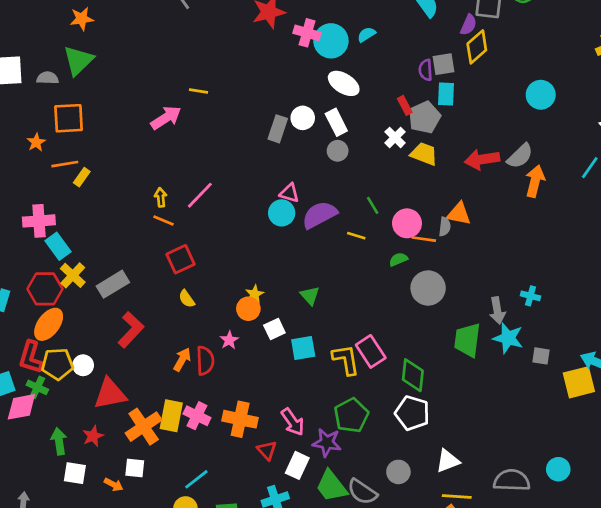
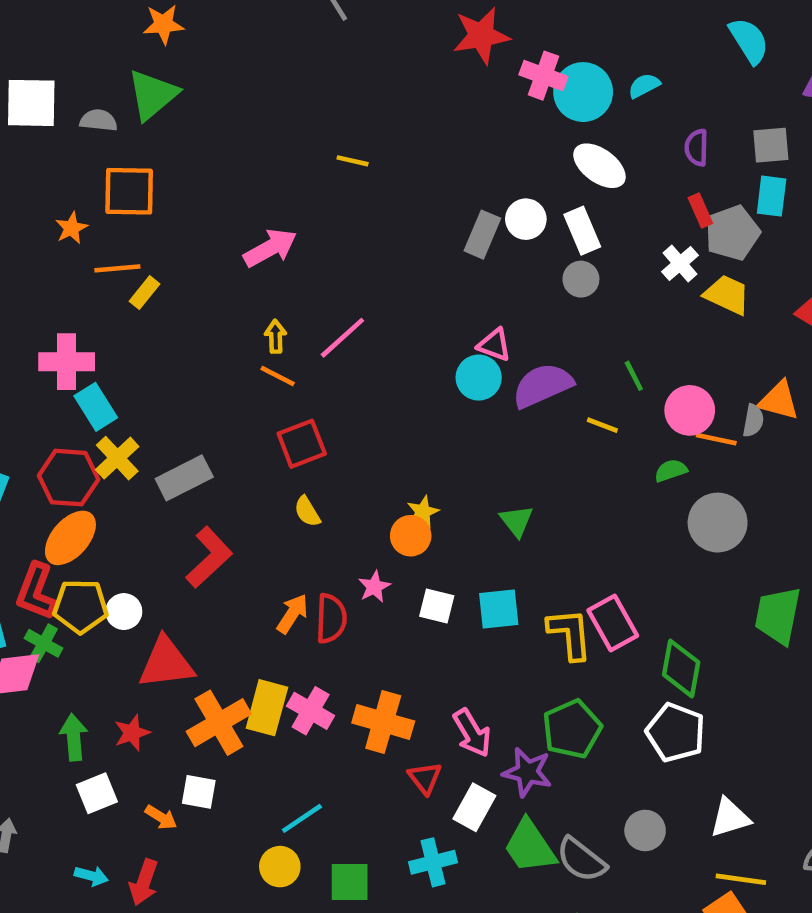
purple semicircle: (426, 70) -> (697, 148), moved
pink arrow: (166, 118) -> (270, 248), moved
white square: (274, 329) -> (437, 606), moved, turned 35
white square: (75, 473) -> (97, 793), turned -35

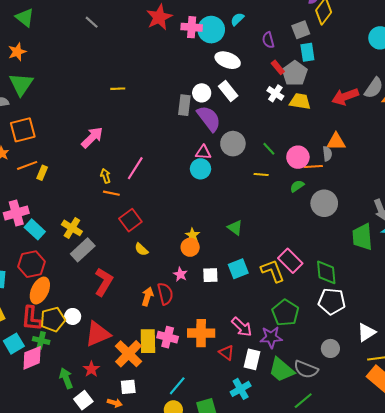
gray circle: (581, 279) -> (233, 144), moved, size x1.5
purple semicircle: (542, 385) -> (209, 118), moved, turned 92
yellow cross: (117, 458) -> (72, 228), moved

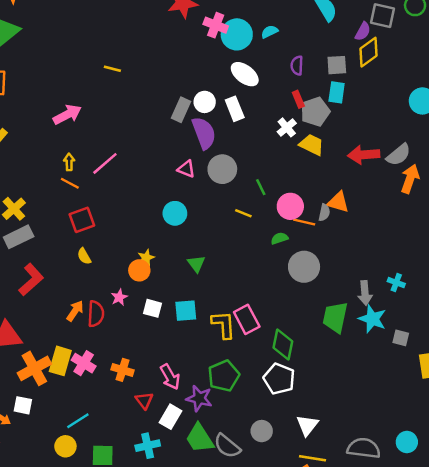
cyan circle: (201, 169) -> (175, 213), moved
white triangle: (366, 332) -> (307, 425), turned -36
orange cross: (201, 333) -> (122, 370), size x0.7

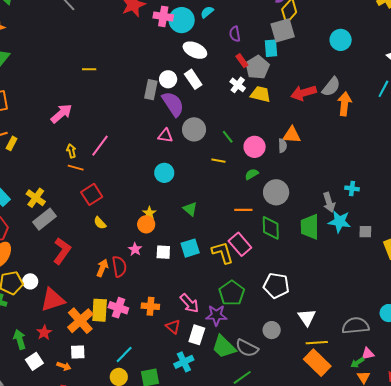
gray square: (337, 65) -> (283, 30), moved, size x1.4
orange line: (304, 222) -> (243, 210), moved
green diamond: (283, 345) -> (271, 228), moved

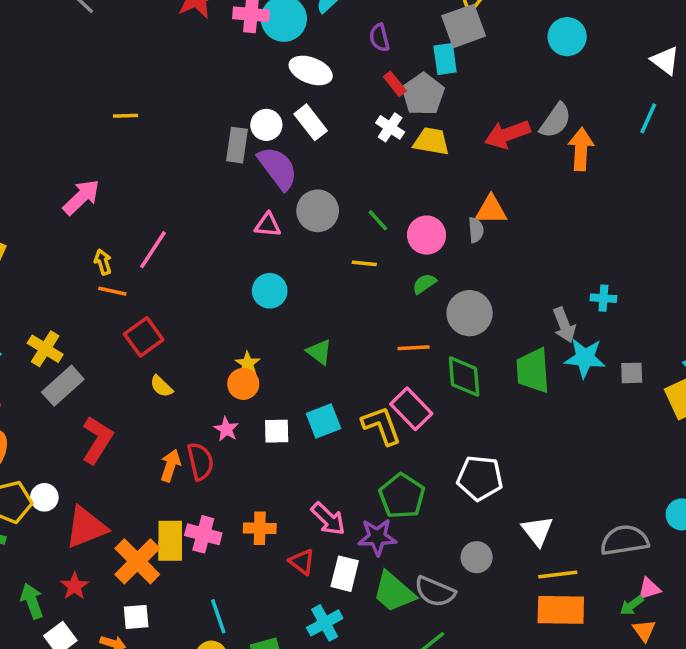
cyan line: (124, 354) -> (218, 616), turned -60
orange rectangle: (317, 363) -> (561, 610), turned -40

